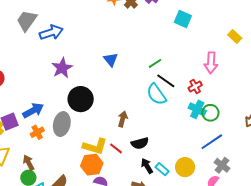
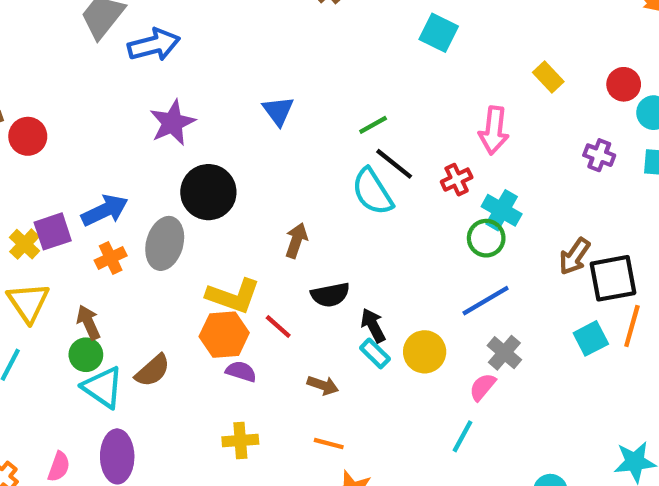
cyan cross: (197, 109) -> (502, 210), moved
red line: (116, 148) -> (278, 327), moved
black arrow: (147, 166) -> (373, 325), moved

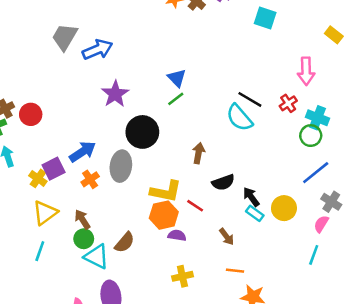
green line: (373, 125) -> (176, 99), moved
yellow triangle: (28, 302) -> (45, 213), turned 36
brown arrow: (323, 385) -> (227, 237), turned 42

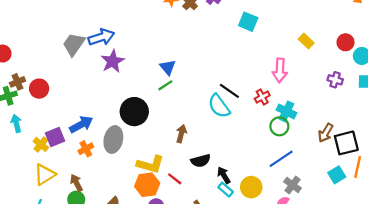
gray trapezoid: (65, 37) -> (74, 44), moved
purple star: (115, 94) -> (113, 61), moved

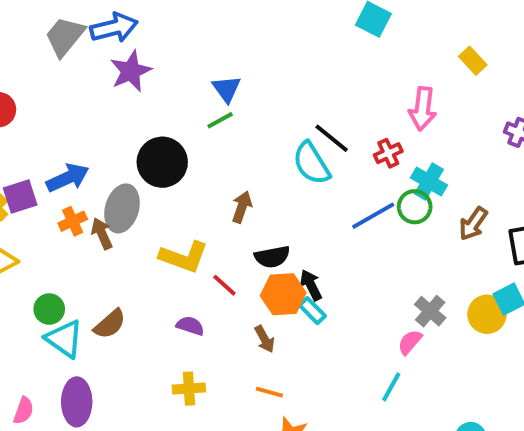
brown arrow: (326, 133) -> (473, 224), moved
blue line: (281, 159) -> (373, 216), moved
brown arrow: (76, 183) -> (102, 234), moved
orange hexagon: (147, 185) -> (283, 294), moved
yellow circle: (251, 187) -> (487, 314), moved

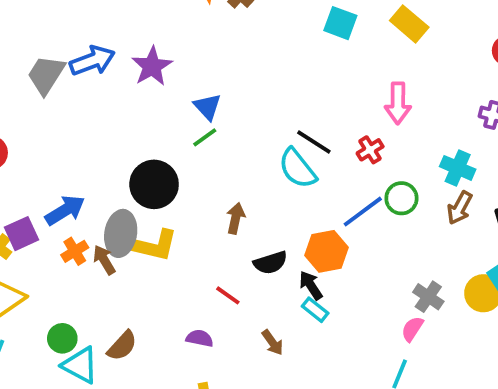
yellow rectangle: (473, 61) -> (409, 24), moved, size x1.4
purple star: (131, 71) -> (152, 66), moved
cyan cross: (429, 181) -> (458, 168), moved
yellow L-shape: (184, 257) -> (154, 245), moved
orange hexagon: (283, 294) -> (327, 251), moved

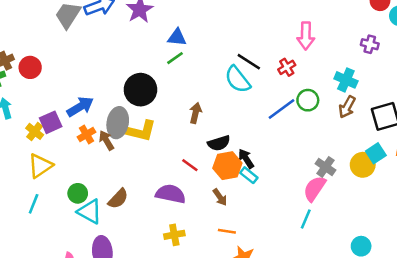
blue triangle: (207, 107) -> (177, 37), turned -42
orange hexagon: (327, 251) -> (227, 166), moved
pink semicircle: (412, 329) -> (315, 189), size x1.5
purple semicircle: (200, 338) -> (171, 194), size x1.6

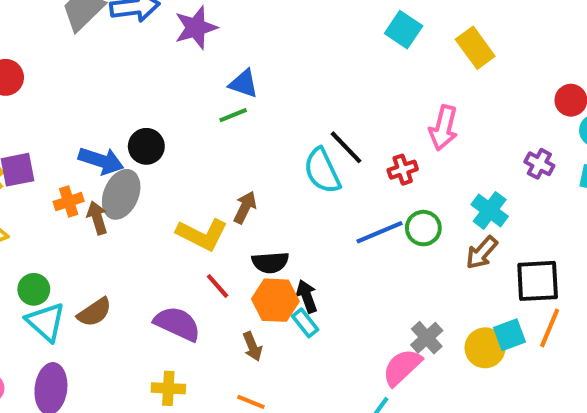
black circle: (140, 90) -> (146, 146), moved, size x0.7
blue arrow: (80, 107) -> (101, 161), moved, turned 36
yellow L-shape: (140, 131) -> (202, 234), moved

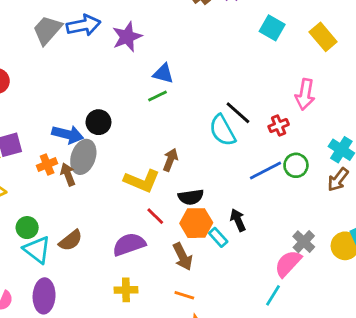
black arrow: (307, 296) -> (238, 220), moved
purple semicircle: (177, 324) -> (129, 244), turned -40
brown arrow: (252, 346) -> (183, 257), size x1.4

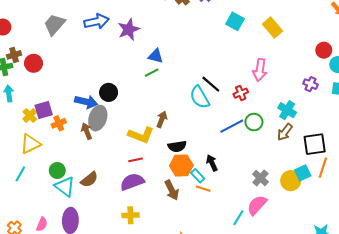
gray trapezoid: (47, 30) -> (54, 25), moved
orange cross: (47, 165) -> (59, 123), moved
red line: (155, 216) -> (135, 160), moved, turned -56
pink semicircle: (288, 264) -> (257, 205), moved
orange line: (184, 295) -> (203, 189), moved

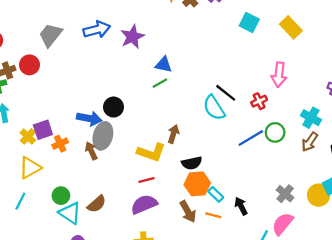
red circle: (34, 63) -> (29, 65), moved
black arrow: (212, 163) -> (241, 206), moved
orange line: (203, 189) -> (213, 215), moved

